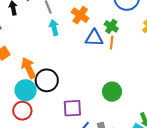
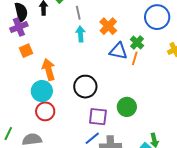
black circle: (47, 80) -> (85, 87), moved
purple square: (72, 108) -> (98, 117), moved
red circle: (22, 111) -> (45, 111), moved

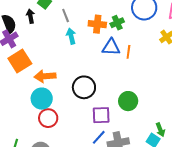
orange cross: (108, 26) -> (97, 24), turned -30
green cross: (137, 43) -> (117, 23), moved, turned 32
orange square: (26, 51) -> (20, 61), size x1.6
orange arrow: (49, 70) -> (45, 76), turned -70

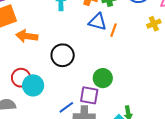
cyan circle: (42, 99) -> (33, 85), moved
purple square: (101, 115) -> (89, 95), moved

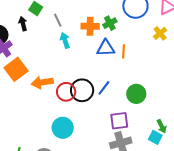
red circle: (21, 78) -> (66, 92), moved
green circle: (103, 78) -> (136, 94), moved
blue line: (66, 107) -> (104, 88), moved

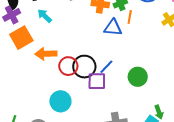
cyan arrow: (65, 40) -> (45, 16), moved, turned -35
orange line: (123, 51) -> (130, 17), moved
purple square: (119, 121) -> (97, 81), moved

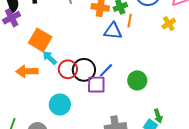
cyan arrow: (45, 16) -> (50, 58), moved
orange square: (21, 38) -> (40, 40), moved, turned -30
orange arrow: (46, 54) -> (27, 71), moved

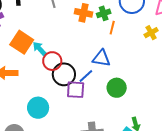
blue triangle: (113, 31) -> (101, 58), moved
cyan arrow: (50, 58) -> (40, 49), moved
red circle: (68, 69) -> (52, 61), moved

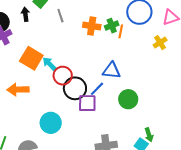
orange line: (112, 28) -> (121, 31), moved

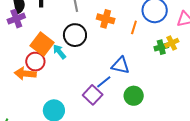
green cross: (112, 26) -> (161, 47), moved
red circle: (63, 76) -> (35, 62), moved
black circle: (75, 88) -> (75, 35), moved
purple square: (87, 103) -> (93, 95), turned 36

